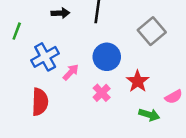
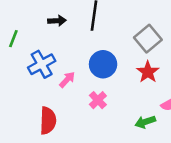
red star: (138, 81) -> (148, 72), moved
red semicircle: (40, 102) -> (48, 121), moved
green arrow: (149, 115) -> (145, 122), turned 144

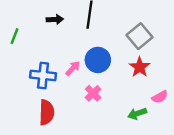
blue cross: (42, 64) -> (43, 75), moved, turned 35
pink arrow: (67, 80) -> (73, 68), moved

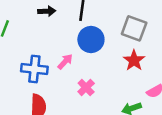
gray square: (140, 36) -> (134, 28), turned -30
blue circle: (98, 60) -> (91, 40), moved

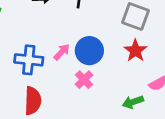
blue circle: (91, 40) -> (89, 51), moved

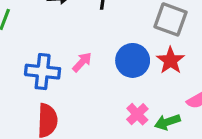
blue circle: (89, 51) -> (133, 60), moved
pink cross: (84, 80) -> (137, 114), moved

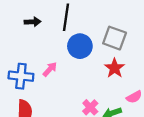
blue circle: (133, 60) -> (80, 46), moved

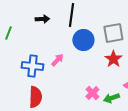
gray square: (115, 38) -> (113, 33), turned -30

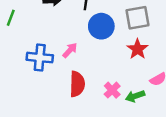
red semicircle: (35, 97) -> (77, 84), moved

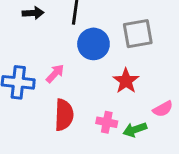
red star: (137, 49) -> (126, 81), moved
pink cross: (112, 90) -> (107, 122), turned -35

